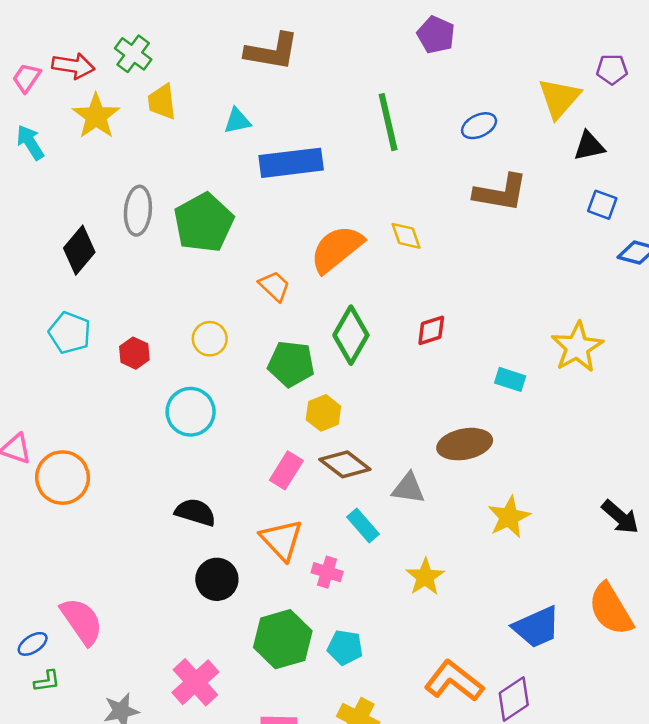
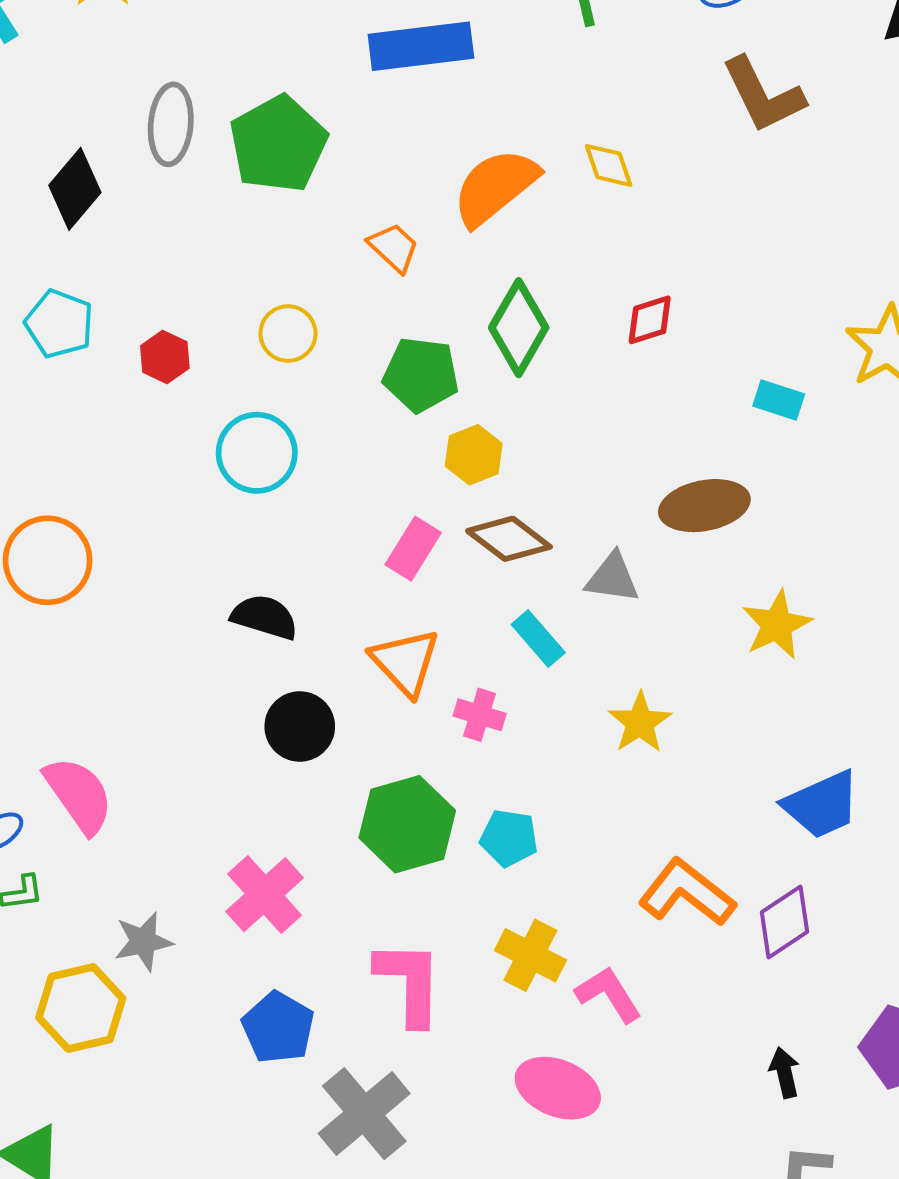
brown L-shape: (501, 193) -> (763, 95), turned 54

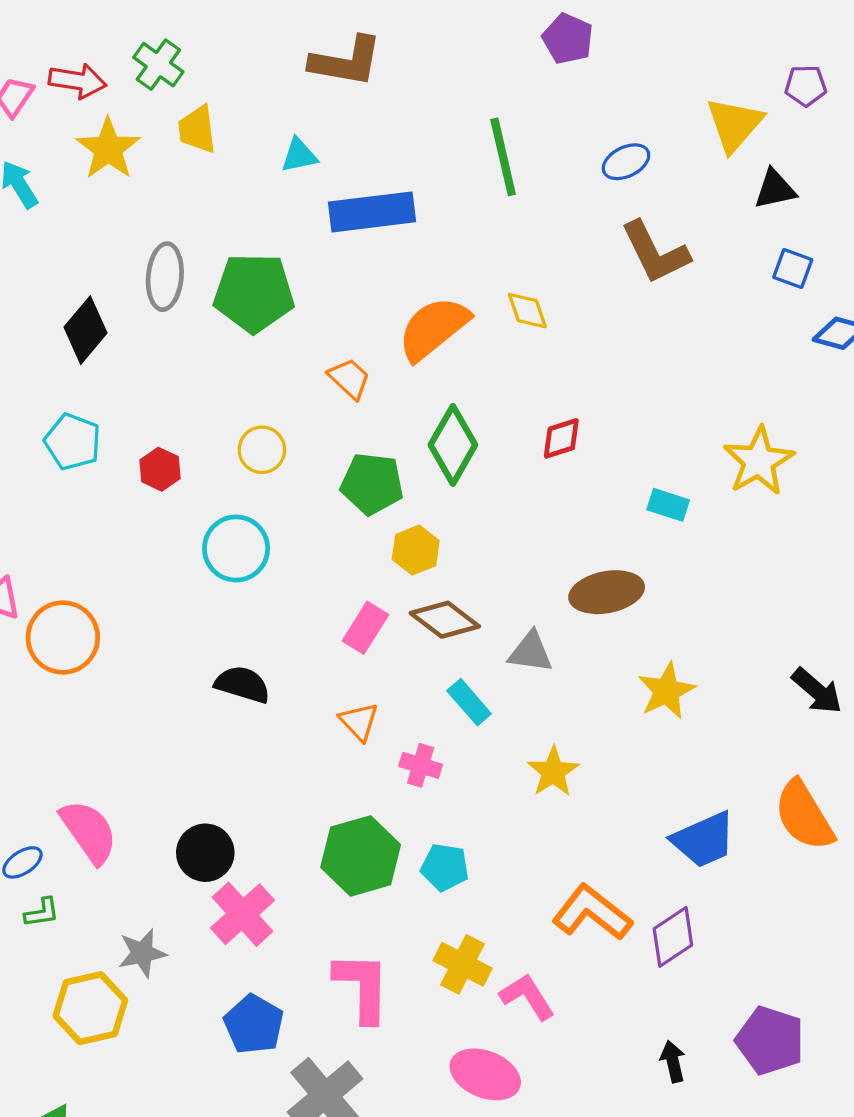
green pentagon: (278, 144) -> (254, 293), turned 30
orange triangle: (405, 662) -> (359, 722), size x0.7
black circle: (300, 726) -> (205, 853), moved

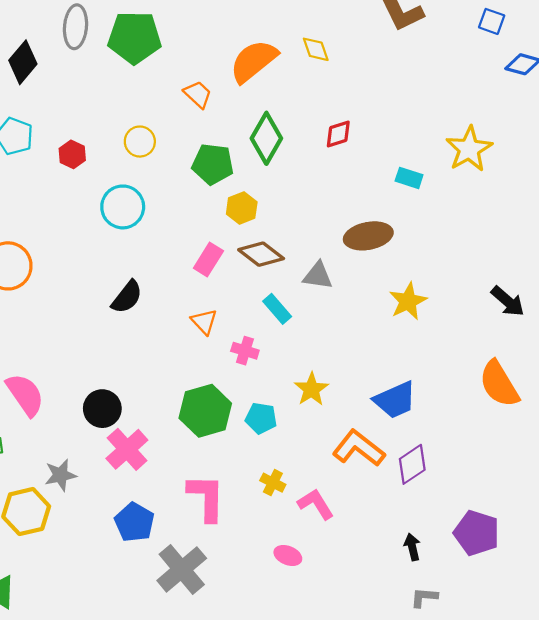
black semicircle: (243, 684) -> (127, 297), turned 111
yellow star: (553, 772) -> (311, 389), moved
blue trapezoid: (704, 840) -> (395, 400), moved
yellow cross: (463, 964) -> (273, 483), size x0.7
pink ellipse: (485, 1074) -> (288, 555), size x0.6

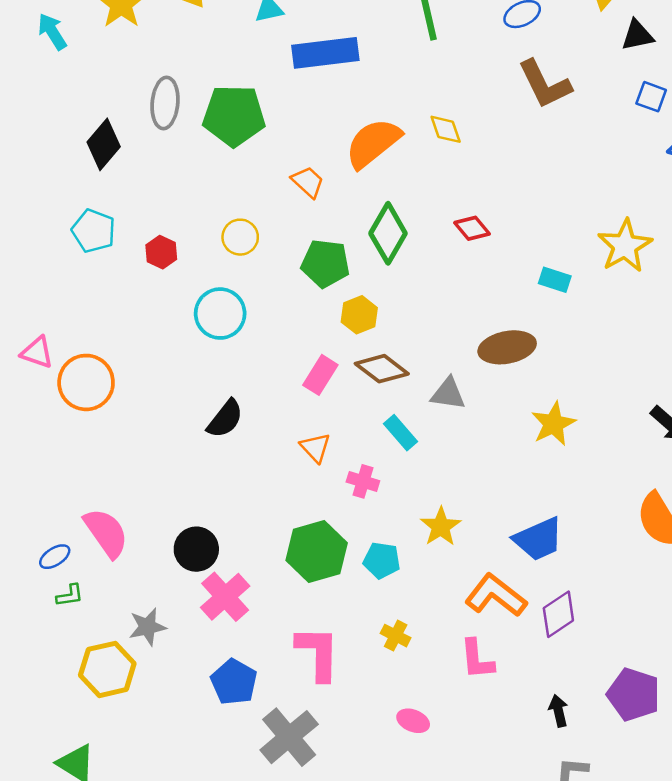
red diamond: (338, 134) -> (472, 228), turned 68
pink L-shape: (316, 504) -> (477, 659), moved, turned -153

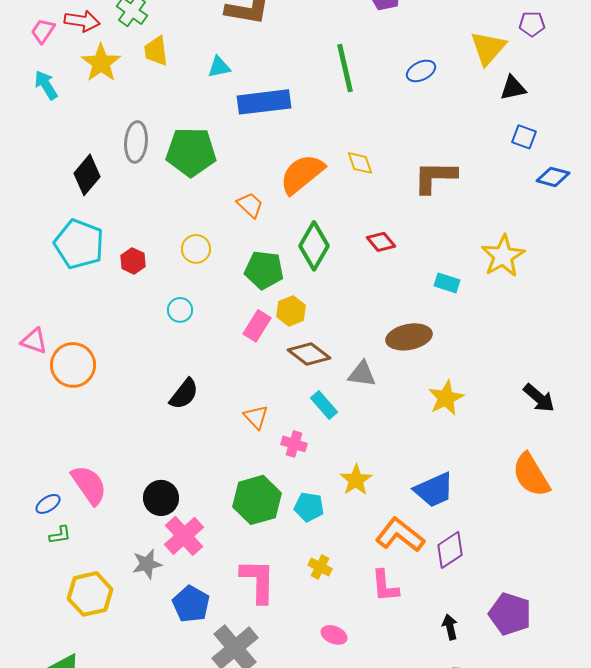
brown L-shape: (545, 84) -> (435, 177), moved, turned 117
cyan pentagon: (94, 231) -> (79, 244), size x1.4
cyan circle: (220, 314) -> (180, 310), size x0.6
pink rectangle: (320, 375) -> (257, 326), moved
gray star: (147, 627) -> (147, 564), moved

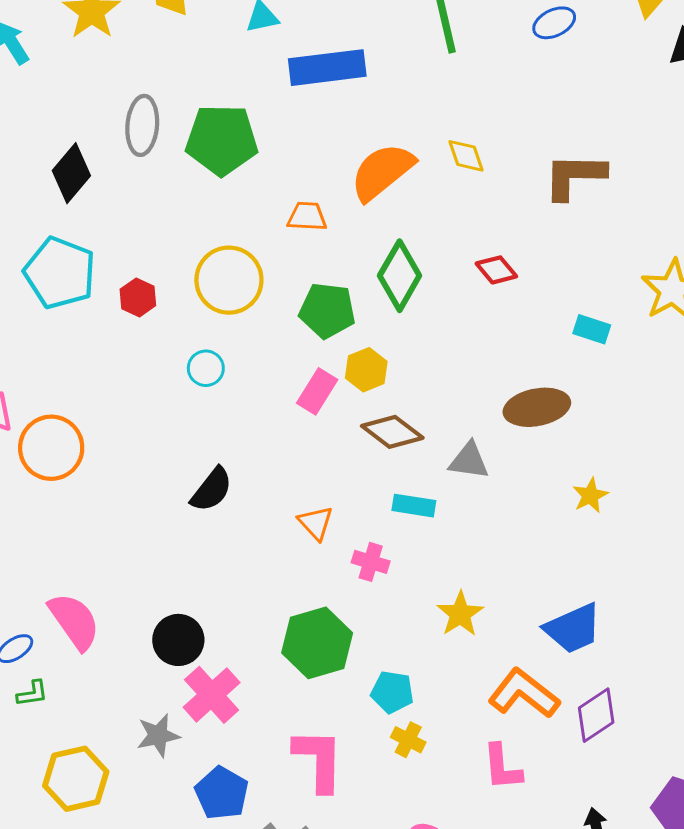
orange trapezoid: (250, 205) -> (307, 216), turned -40
yellow circle: (196, 249) -> (229, 280), size x1.6
yellow star: (446, 398) -> (590, 495), size x0.7
cyan rectangle: (324, 405) -> (414, 506), turned -40
cyan pentagon: (309, 507) -> (392, 692), moved

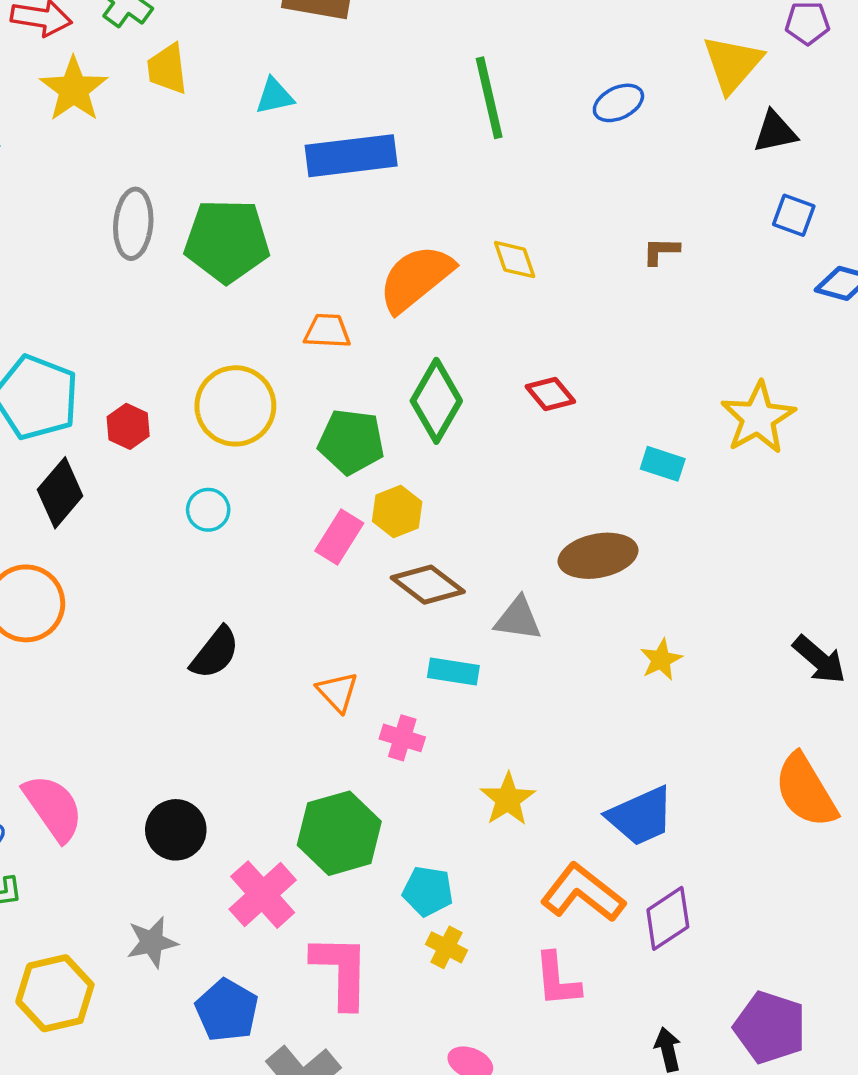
black diamond: (71, 173) -> (60, 493), moved
brown L-shape: (574, 176) -> (661, 251), moved, size x0.5
pink cross: (212, 695) -> (263, 895), moved

